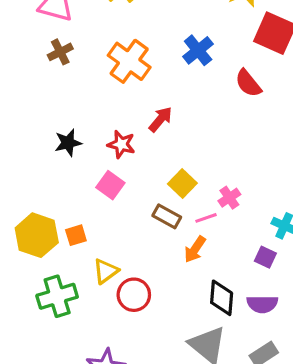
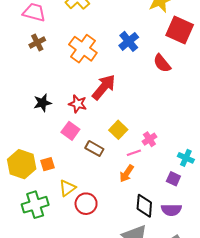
red arrow: (160, 119) -> (104, 87), size x1.5
brown rectangle: (167, 216) -> (94, 149), moved

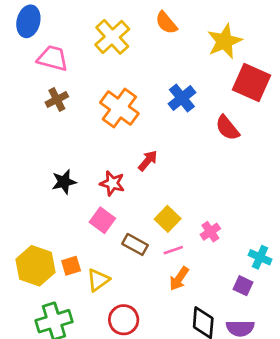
red arrow: (104, 87) -> (148, 161), size x0.6
pink line: (134, 153) -> (173, 250), moved
yellow triangle: (67, 188) -> (98, 280), moved

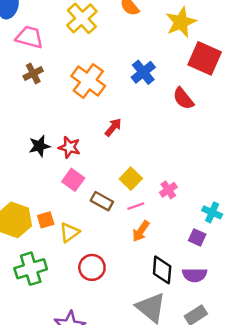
red star: (112, 183) -> (69, 147), moved

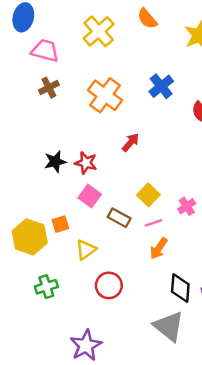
orange square: (46, 220) -> (60, 224), moved
green cross: (31, 269) -> (46, 287), size x0.7

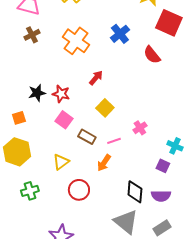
yellow square: (148, 195) -> (105, 108), moved
orange square: (60, 224) -> (19, 118), moved
orange arrow: (159, 248) -> (104, 163), moved

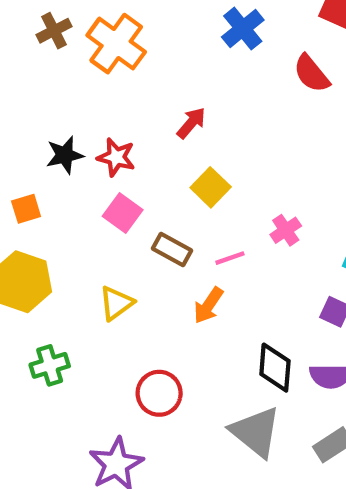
orange cross: (76, 41) -> (116, 44), moved
red circle: (79, 190) -> (159, 393), moved

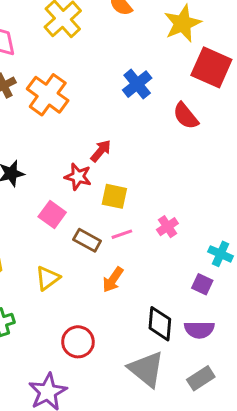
red star: (116, 157) -> (78, 177), moved
yellow square: (211, 187) -> (114, 196), turned -32
pink line: (230, 258) -> (122, 234), moved

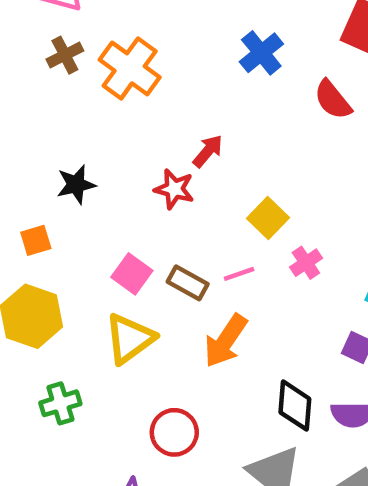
yellow square: (114, 196) -> (268, 218), moved, turned 32
pink square: (52, 214) -> (132, 274), moved
yellow triangle: (48, 278) -> (130, 339), size x1.4
orange arrow: (113, 280) -> (226, 341), size x1.4

